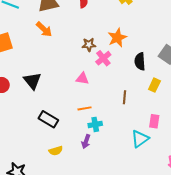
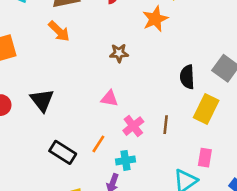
orange star: (117, 38) -> (155, 19), moved
pink cross: (103, 58) -> (133, 126), moved
yellow rectangle: (154, 85) -> (206, 109), size x1.5
orange line: (85, 108) -> (98, 144), moved, turned -48

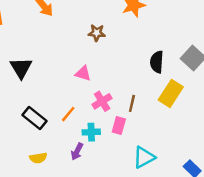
pink rectangle: (205, 158) -> (119, 125), moved

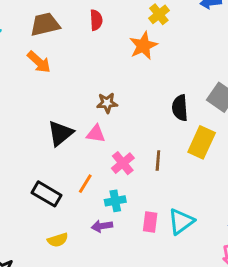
brown star: (97, 33) -> (107, 103), moved
black triangle: (21, 68) -> (60, 133), moved, turned 30
pink rectangle: (119, 125) -> (150, 222), moved
purple arrow: (77, 152) -> (102, 226), turned 63

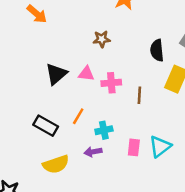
brown star: (107, 103) -> (102, 39), moved
pink cross: (123, 163) -> (111, 83), moved, turned 36
yellow semicircle: (58, 240) -> (56, 164), size x1.5

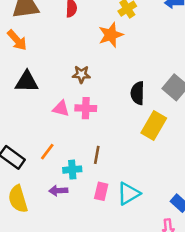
black triangle: (56, 74) -> (27, 82), moved, turned 35
pink cross: (111, 83) -> (86, 108), moved
brown line: (139, 95) -> (97, 155), moved
yellow semicircle: (56, 164) -> (18, 199), turned 85

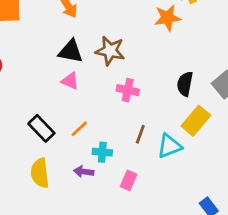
brown star: (81, 74) -> (110, 51), moved, size x1.5
pink triangle: (61, 109) -> (70, 81), moved
brown line: (97, 155) -> (140, 134), moved
cyan triangle: (129, 194) -> (169, 146), moved

